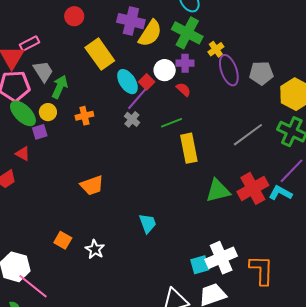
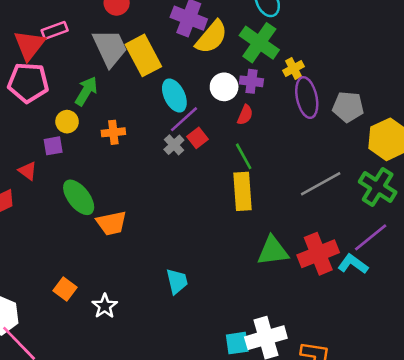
gray trapezoid: (43, 71) -> (110, 48), moved, size x1.4
red square: (147, 82) -> (198, 138), moved
red semicircle: (183, 89) -> (245, 115), turned 63
green ellipse: (23, 113) -> (79, 197), moved
green line: (171, 123) -> (244, 156), moved, turned 75

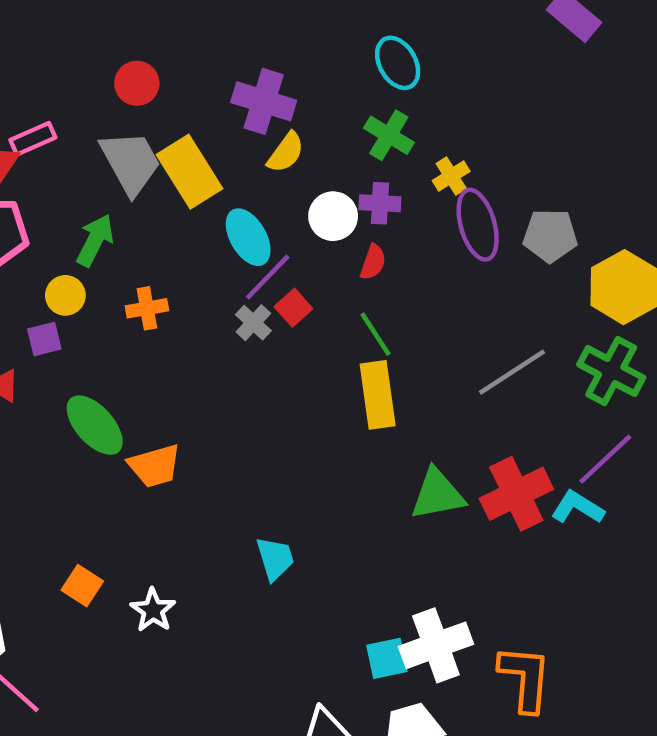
yellow semicircle: (211, 37) -> (286, 152), moved, size x0.7
green cross: (259, 43) -> (389, 135), size x0.7

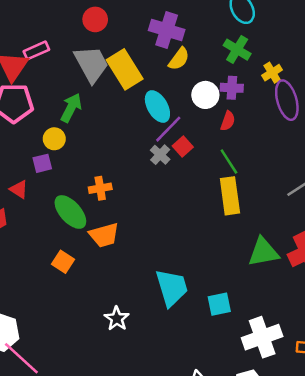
orange cross: (147, 308) -> (100, 188), moved
cyan trapezoid: (275, 559) -> (172, 288), size x1.5
orange square: (82, 586) -> (63, 262), moved
white star: (153, 610) -> (117, 319), moved
cyan square: (387, 658) -> (219, 304), moved

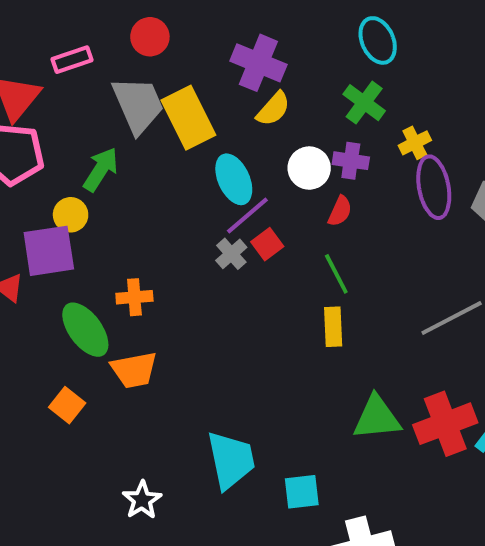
pink rectangle: (36, 50) -> (72, 60), moved
purple square: (42, 163) -> (49, 251), size x1.8
yellow rectangle: (230, 196) -> (333, 327), size x0.7

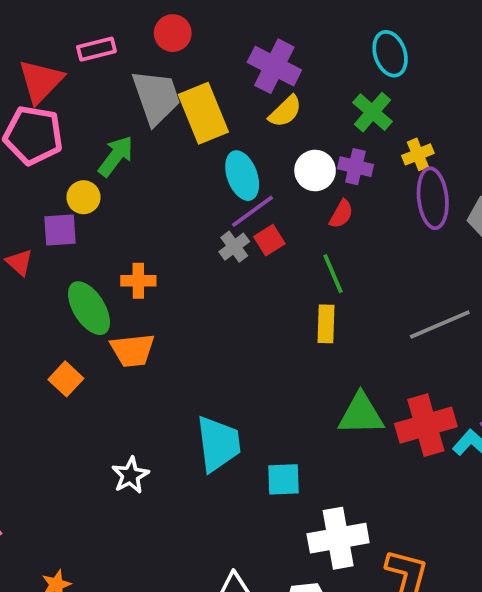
purple square: (49, 251) -> (60, 230), size x0.7

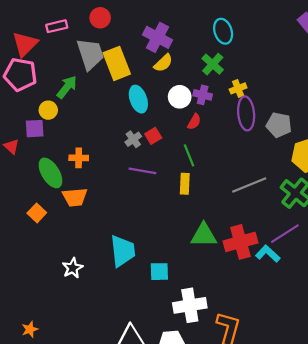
purple line: (252, 211) -> (142, 171), moved, turned 45

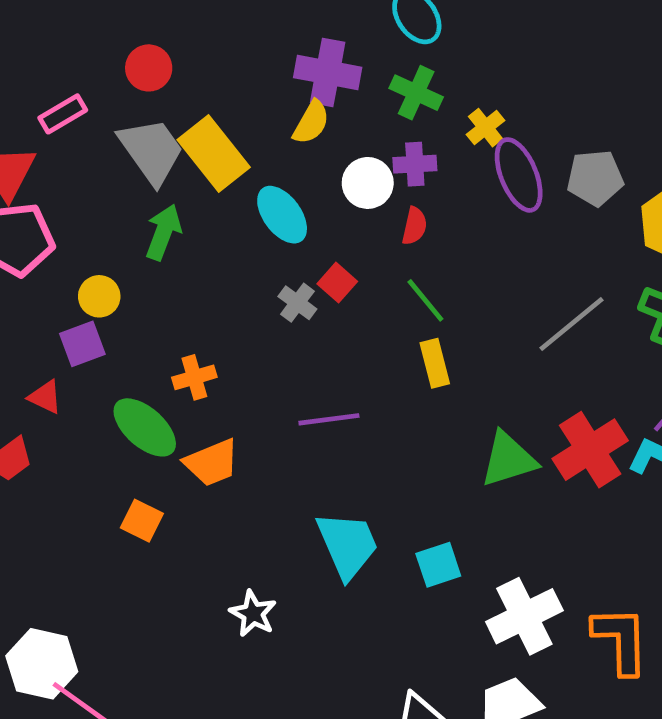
purple cross: (157, 37) -> (328, 72), moved
green arrow: (67, 87) -> (163, 232), moved
purple line: (142, 171) -> (329, 419), moved

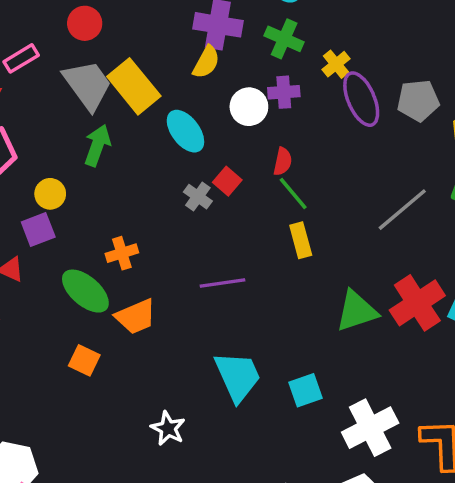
red semicircle: (414, 226) -> (283, 162), moved

